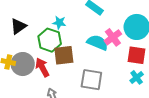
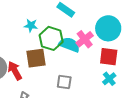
green hexagon: (50, 40) -> (51, 38), moved
gray square: (91, 80) -> (64, 82), size x0.7

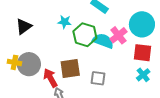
brown square: (36, 58) -> (70, 69), moved
red arrow: (15, 71) -> (50, 78), moved

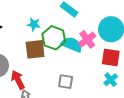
brown square: (70, 69) -> (35, 49), moved

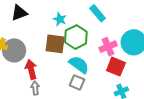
cyan semicircle: (72, 44) -> (79, 65), moved
red square: (111, 58) -> (116, 67), moved

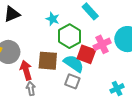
brown square: (55, 44) -> (48, 61), moved
red square: (116, 67) -> (86, 54), moved

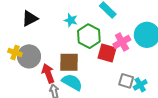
cyan semicircle: (74, 63) -> (72, 82), moved
gray square: (72, 81) -> (126, 81), moved

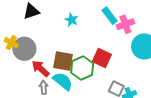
green hexagon: (89, 36) -> (82, 68), moved
pink cross: (122, 42) -> (125, 24), moved
red arrow: (48, 73) -> (40, 69), turned -36

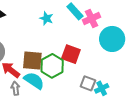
cyan star: (71, 20) -> (46, 18), moved

